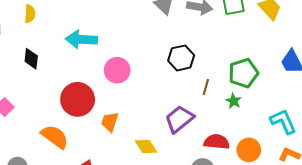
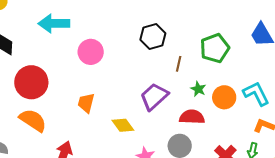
red circle: (78, 99) -> (31, 82), moved
green star: (234, 101) -> (198, 89), moved
orange circle: (249, 150) -> (224, 97), moved

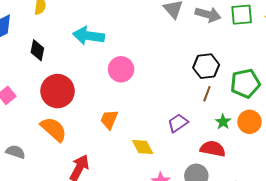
black hexagon: (153, 37) -> (206, 66), moved
purple trapezoid: (154, 97) -> (178, 123), size x0.7
orange circle: (224, 97) -> (250, 122), moved

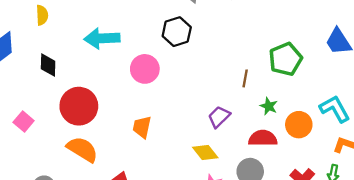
black hexagon: (206, 66) -> (177, 32), moved
orange circle: (250, 122) -> (299, 125), moved
yellow diamond: (143, 147) -> (205, 152), moved

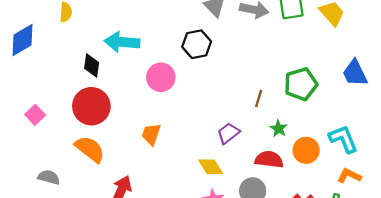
black diamond: (48, 65) -> (92, 65), moved

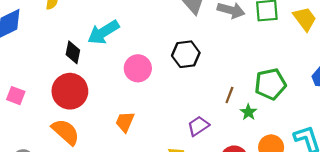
cyan arrow: (122, 42) -> (103, 32), turned -40
black hexagon: (197, 44) -> (186, 54), moved
pink square: (35, 115) -> (16, 96), turned -30
green star: (279, 129) -> (248, 112), moved

